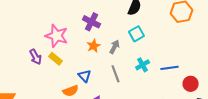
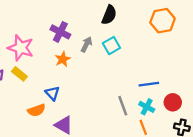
gray arrow: (115, 47) -> (86, 44), moved
cyan cross: (143, 65) -> (147, 107), moved, turned -32
gray line: (116, 74) -> (123, 106), moved

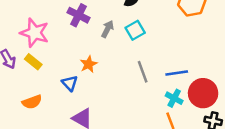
orange star: (63, 59) -> (89, 64), moved
red circle: (173, 102) -> (203, 93), size x1.5
gray line: (123, 106) -> (143, 72), moved
orange semicircle: (37, 110) -> (32, 102), moved

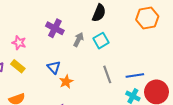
pink star: (35, 33) -> (19, 43), size x0.6
orange star: (89, 64) -> (66, 82), moved
blue triangle: (70, 83) -> (54, 67), moved

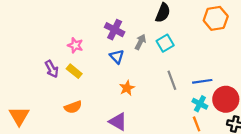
blue triangle: (54, 67) -> (117, 57), moved

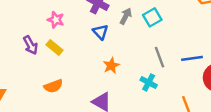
cyan cross: (200, 104) -> (149, 82), moved

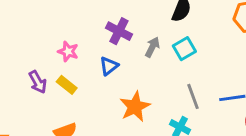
blue triangle: (100, 32) -> (109, 66), moved, turned 35
orange star: (111, 66) -> (135, 107), size x1.5

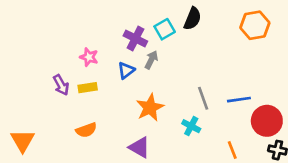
gray arrow: (152, 47) -> (151, 60), moved
cyan square: (184, 49) -> (165, 29), moved
yellow rectangle: (67, 85) -> (88, 88), turned -48

